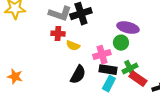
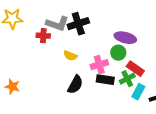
red cross: (58, 34) -> (43, 36), moved
red rectangle: (138, 79) -> (135, 69), moved
cyan rectangle: (109, 84) -> (138, 92), moved

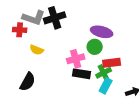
yellow semicircle: (70, 56) -> (37, 50), moved
red rectangle: (135, 69) -> (112, 63), turned -42
black semicircle: (75, 85) -> (28, 82), moved
cyan rectangle: (138, 92) -> (106, 86), moved

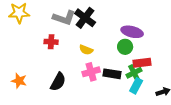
black cross: (55, 18) -> (85, 18), turned -35
red cross: (20, 30) -> (51, 42), moved
yellow semicircle: (37, 50) -> (86, 50), moved
pink cross: (76, 59) -> (91, 72), moved

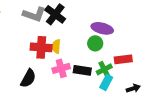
red cross: (51, 42) -> (41, 47), moved, size x1.5
yellow semicircle: (86, 50) -> (56, 46), turned 72
red rectangle: (142, 63) -> (123, 59), moved

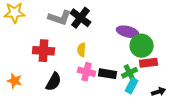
green circle: (95, 43) -> (142, 46), moved, size x1.5
red cross: (41, 47) -> (44, 51), moved
pink cross: (61, 68) -> (87, 72), turned 30

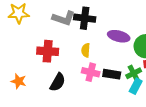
black cross: (81, 18) -> (85, 18), turned -30
purple ellipse: (128, 32) -> (119, 36), moved

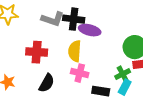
purple ellipse: (119, 36) -> (90, 30), moved
yellow semicircle: (86, 50) -> (75, 51), size x1.5
black rectangle: (112, 74) -> (101, 91), moved

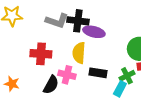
pink cross: (80, 73) -> (67, 75), moved
cyan rectangle: (125, 87) -> (120, 89), moved
black rectangle: (101, 91) -> (98, 73), moved

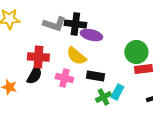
yellow semicircle: (79, 53) -> (76, 56), turned -55
green cross: (127, 76) -> (103, 97), moved
black semicircle: (51, 85) -> (34, 75), moved

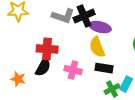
black cross: (75, 24) -> (84, 16), turned -30
yellow semicircle: (76, 56) -> (97, 47), moved, turned 30

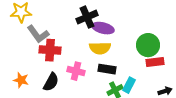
gray L-shape: (63, 16) -> (38, 34), moved, turned 35
yellow semicircle: (97, 47) -> (100, 48), turned -70
black semicircle: (43, 67) -> (51, 82), moved

